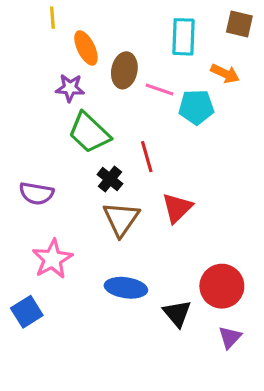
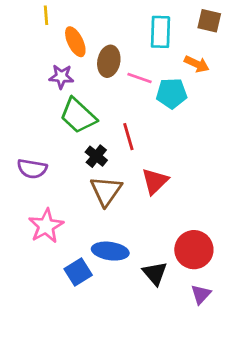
blue square: (27, 312) -> (78, 272), moved

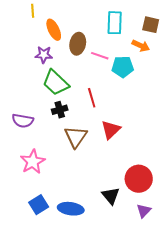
brown square: (209, 21) -> (151, 25), moved
black cross: (96, 156) -> (60, 110), moved, turned 35
blue ellipse: (110, 251) -> (71, 209), moved
blue square: (78, 272) -> (39, 205), moved

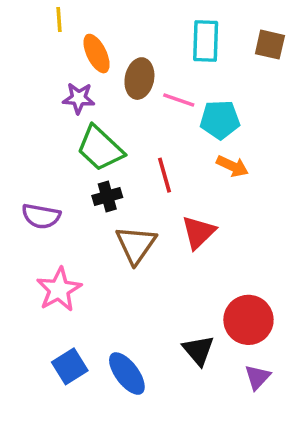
orange arrow: (141, 46) -> (232, 166), moved
blue ellipse: (71, 209) -> (127, 374), turned 45

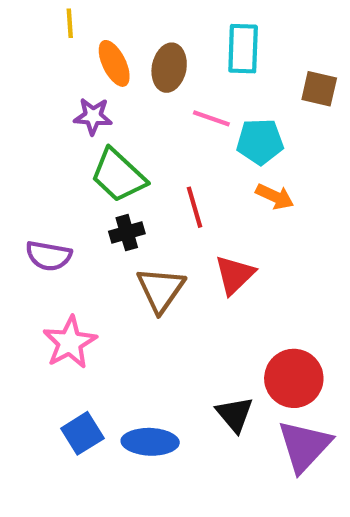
brown square: (270, 45) -> (319, 89), moved
brown ellipse: (139, 79) -> (169, 68), moved
blue ellipse: (127, 374) -> (150, 442), turned -51
purple triangle: (257, 377) -> (304, 446), size x1.8

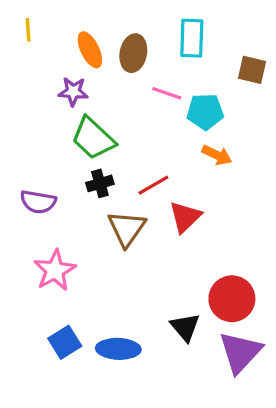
yellow line: (70, 23) -> (28, 30), moved
red line: (194, 207) -> (153, 185), moved, turned 76

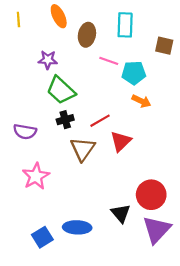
orange ellipse: (90, 50) -> (59, 16), moved
blue square: (65, 342) -> (42, 237), moved

